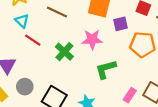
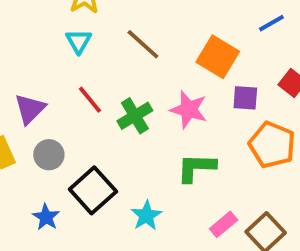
red line: (33, 40) -> (90, 100), moved

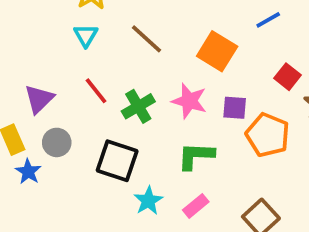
purple square: (245, 98) -> (235, 108), moved
black square: (93, 190) -> (117, 161), moved, turned -30
blue star: (46, 217) -> (28, 172), moved
pink rectangle: (224, 224) -> (196, 206), moved

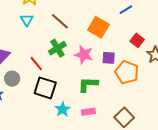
red line: (96, 91) -> (36, 64), moved
green cross: (138, 106) -> (57, 48), moved
pink rectangle: (196, 206) -> (88, 112), turned 32

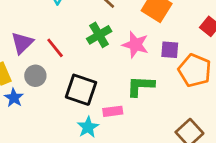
red line: (36, 64) -> (55, 48), moved
cyan star: (63, 109) -> (88, 127), moved
pink rectangle: (88, 112) -> (113, 111), moved

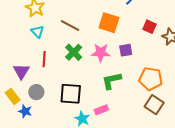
red line: (55, 48) -> (44, 59), moved, turned 56
orange pentagon: (195, 70) -> (151, 79), moved
pink rectangle: (113, 111) -> (101, 110), moved

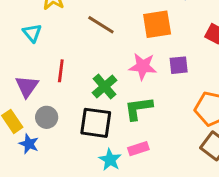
orange square: (109, 23) -> (157, 24), turned -30
cyan triangle: (37, 32) -> (32, 33), moved
green cross: (74, 52) -> (105, 86), moved
green L-shape: (112, 81) -> (138, 108), moved

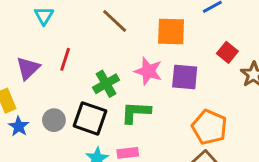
purple square: (179, 65) -> (185, 77), size x1.4
gray circle: (47, 117) -> (54, 120), moved

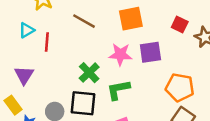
cyan triangle: (44, 16) -> (27, 30), turned 42
red line: (65, 59) -> (47, 42), moved

